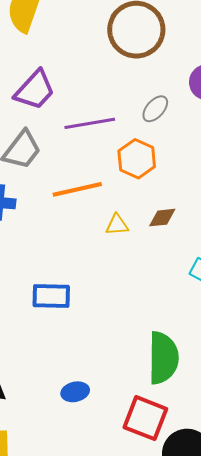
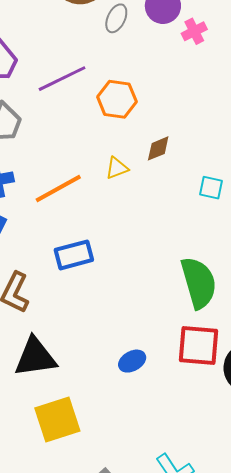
gray ellipse: (155, 109) -> (116, 18), moved
orange line: (77, 189) -> (58, 189), moved
blue ellipse: (75, 392) -> (132, 361), moved

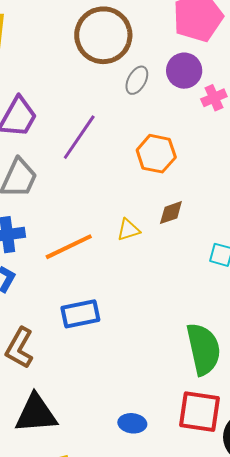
purple line: (62, 79) -> (79, 137), turned -33
orange hexagon: (117, 99) -> (156, 154), moved
blue ellipse: (132, 361) -> (132, 423), turned 32

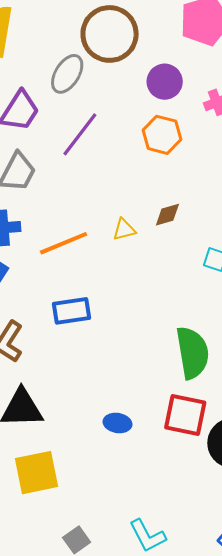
purple circle: (184, 71) -> (165, 82), moved
gray ellipse: (137, 80) -> (67, 74), moved, size x1.4
orange hexagon: (156, 154) -> (162, 135), moved

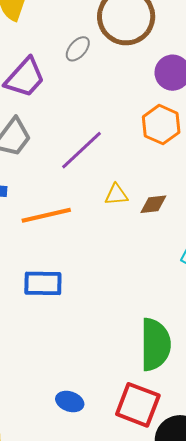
gray ellipse: (67, 74) -> (78, 49), size x0.7
purple line: (80, 134) -> (81, 150), moved
yellow triangle: (124, 230) -> (116, 195), moved

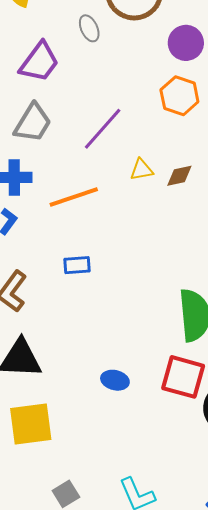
gray ellipse: (78, 49) -> (89, 28), turned -60
blue rectangle: (43, 283) -> (77, 265), size x0.7

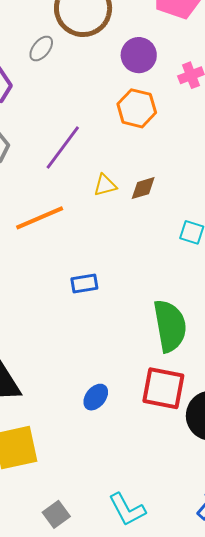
gray ellipse: (89, 28) -> (41, 49), turned 68
blue rectangle: (77, 265) -> (84, 283), moved
blue ellipse: (115, 380) -> (96, 397), turned -60

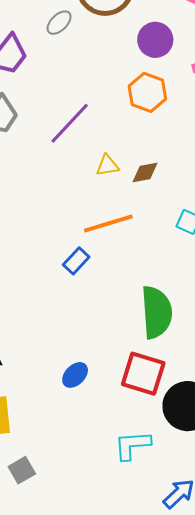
orange line: (40, 218) -> (108, 224), moved
blue rectangle: (84, 283) -> (76, 261), turned -44
cyan L-shape: (127, 509) -> (132, 445), moved, turned 108
gray square: (56, 514) -> (22, 470), moved

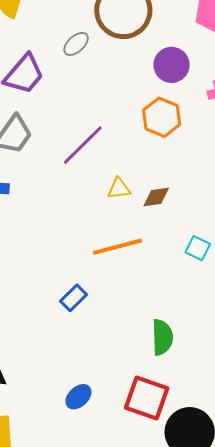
blue rectangle: (76, 261) -> (74, 298), moved
green semicircle: (157, 312) -> (162, 337), size x0.7

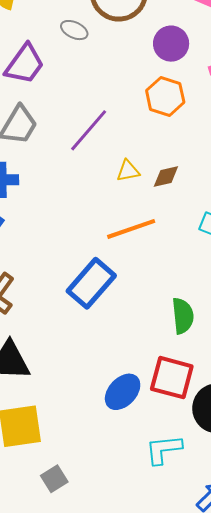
gray ellipse: (76, 44) -> (74, 30), turned 72
blue rectangle: (74, 298) -> (91, 283), size x1.8
blue ellipse: (78, 397) -> (123, 392), moved, size x1.4

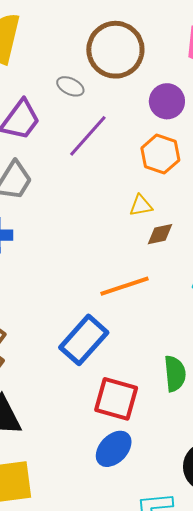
purple line: (89, 130) -> (88, 136), moved
yellow triangle: (128, 171) -> (141, 206), moved
red square: (172, 378) -> (116, 399), moved

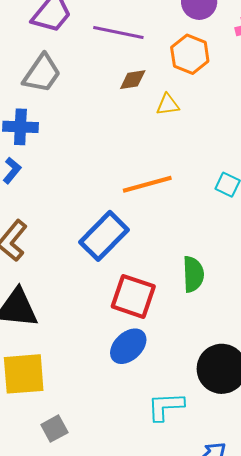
purple line: (88, 136) -> (118, 32), turned 57
brown diamond: (160, 234) -> (133, 80), moved

